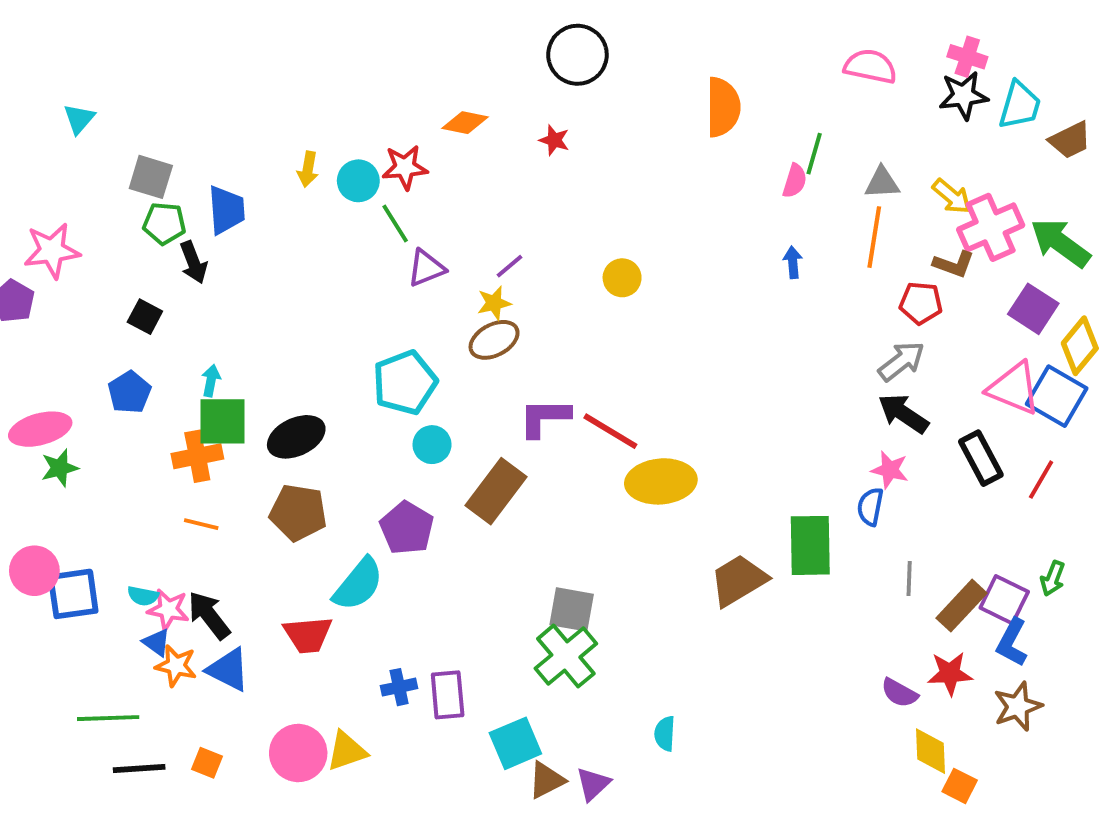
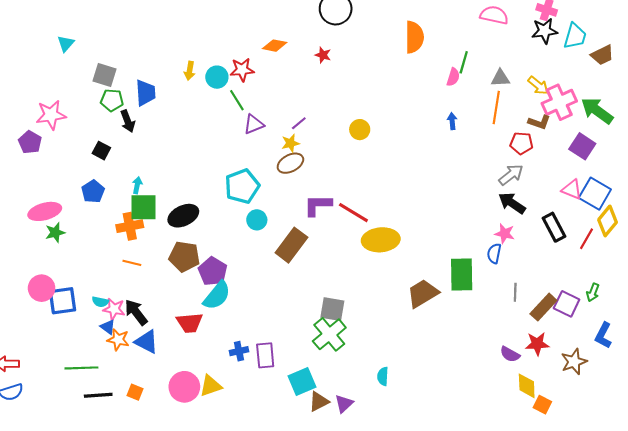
yellow diamond: (1080, 346) -> (608, 221), moved
pink triangle: (1014, 388) -> (572, 189), size x0.7
purple pentagon: (407, 528) -> (213, 271), moved
blue L-shape: (1012, 642) -> (603, 335), moved

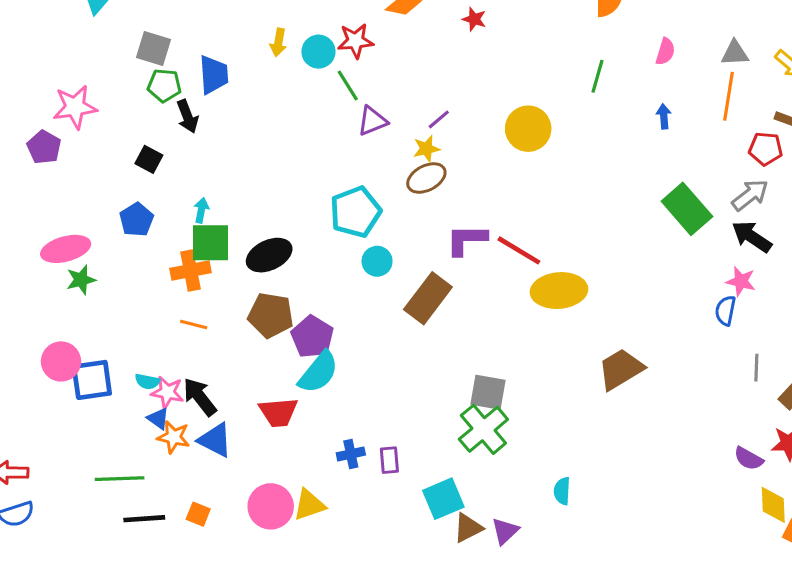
green line: (464, 62) -> (598, 76), moved
yellow circle: (360, 130) -> (528, 129), size x1.5
green rectangle: (462, 274) -> (687, 209), moved, turned -40
purple rectangle: (265, 355) -> (389, 460), size x0.7

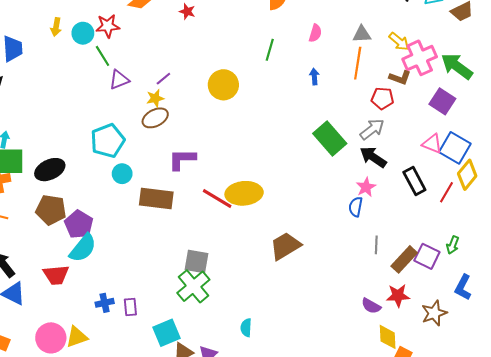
red line: (519, 250) -> (217, 198), moved
pink star: (741, 281) -> (366, 187), turned 30
brown rectangle: (428, 298) -> (156, 198), turned 60

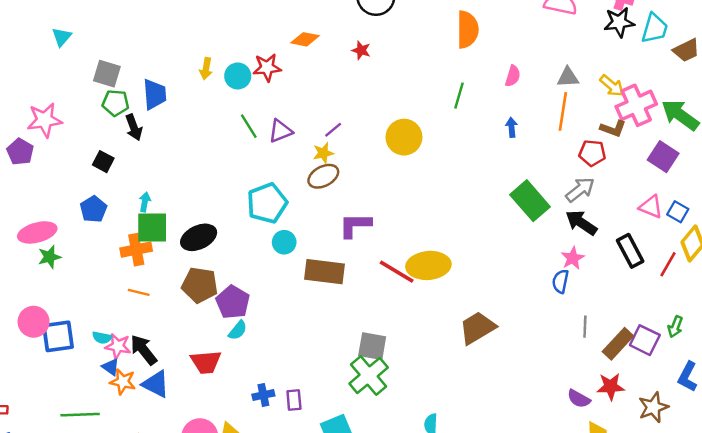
green line: (102, 56) -> (249, 126), moved
blue square: (455, 148) -> (678, 212), size x0.6
cyan semicircle: (83, 248) -> (238, 330), size x0.6

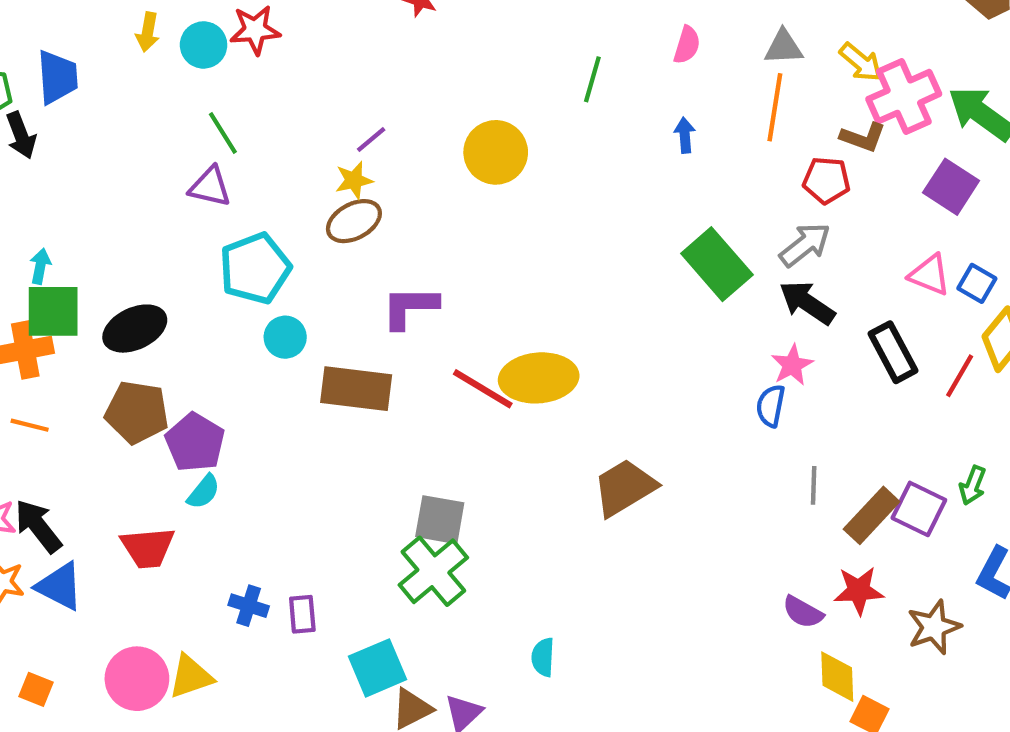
purple triangle: (280, 131) -> (210, 187), moved, turned 35
blue cross: (263, 395) -> (249, 606), turned 30

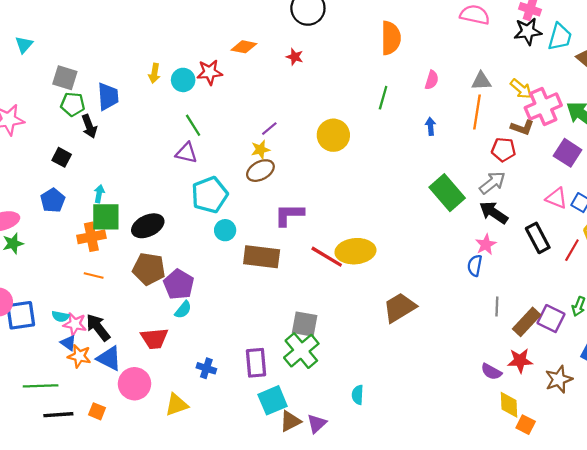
purple rectangle: (302, 614) -> (256, 363), moved, size x1.5
pink circle: (137, 679) -> (135, 384), moved

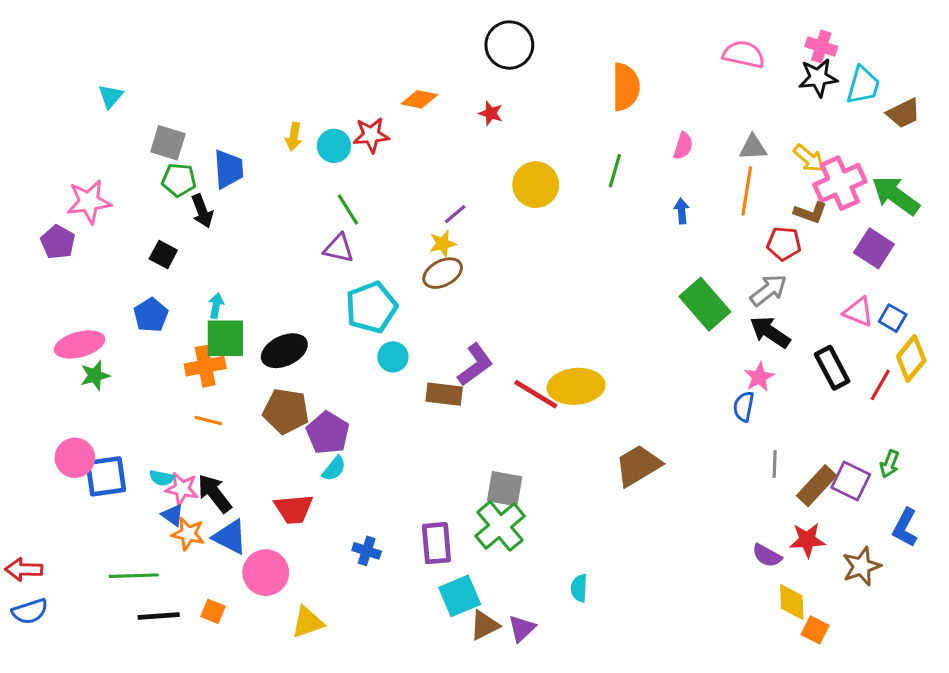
yellow circle: (333, 135) -> (536, 185), moved
purple L-shape: (289, 215) -> (475, 365), moved, turned 144
brown rectangle: (262, 257) -> (444, 394), size x0.7
yellow triangle: (176, 405) -> (308, 622), moved

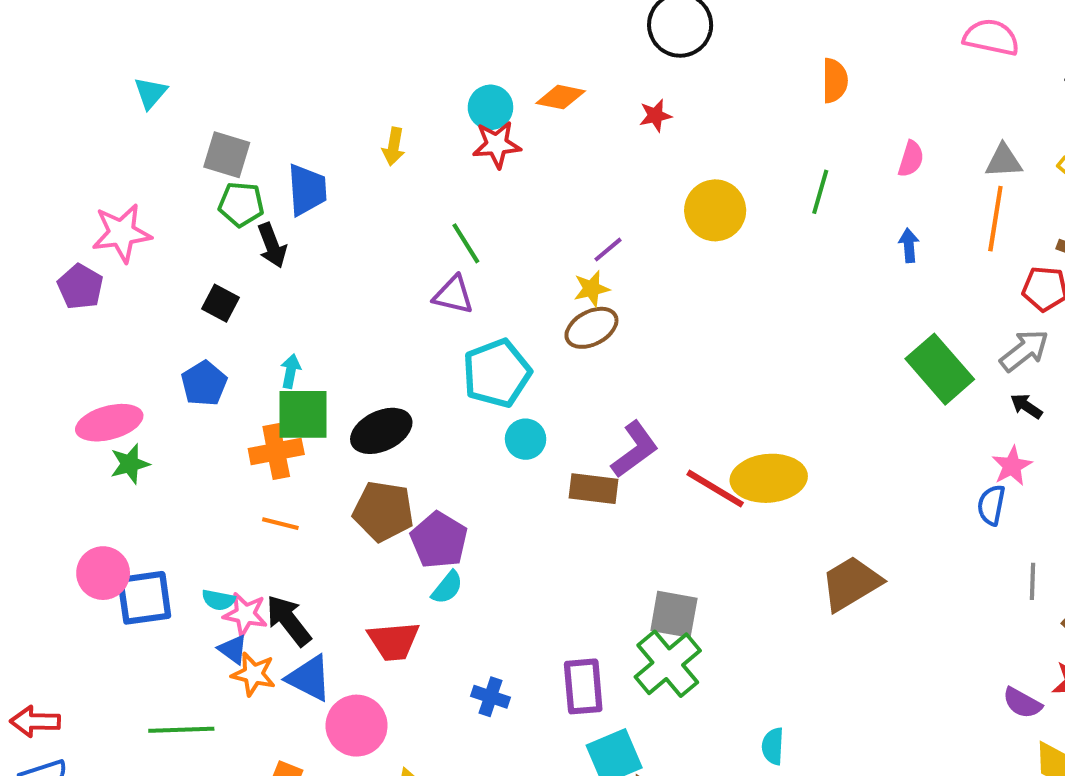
orange semicircle: (626, 87) -> (835, 81), size x0.7
red star: (491, 113) -> (655, 116), turned -30
cyan circle: (334, 146) -> (490, 107), moved
black arrow: (770, 332) -> (1026, 406), size x0.6

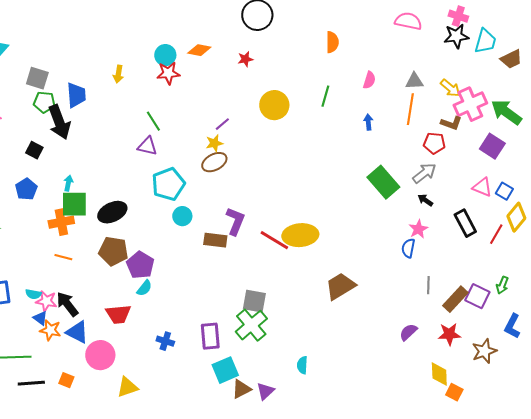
black arrow: (272, 245) -> (59, 122), size x1.6
purple L-shape: (635, 449) -> (235, 221), turned -32
purple semicircle: (1022, 703) -> (408, 332), moved, turned 108

